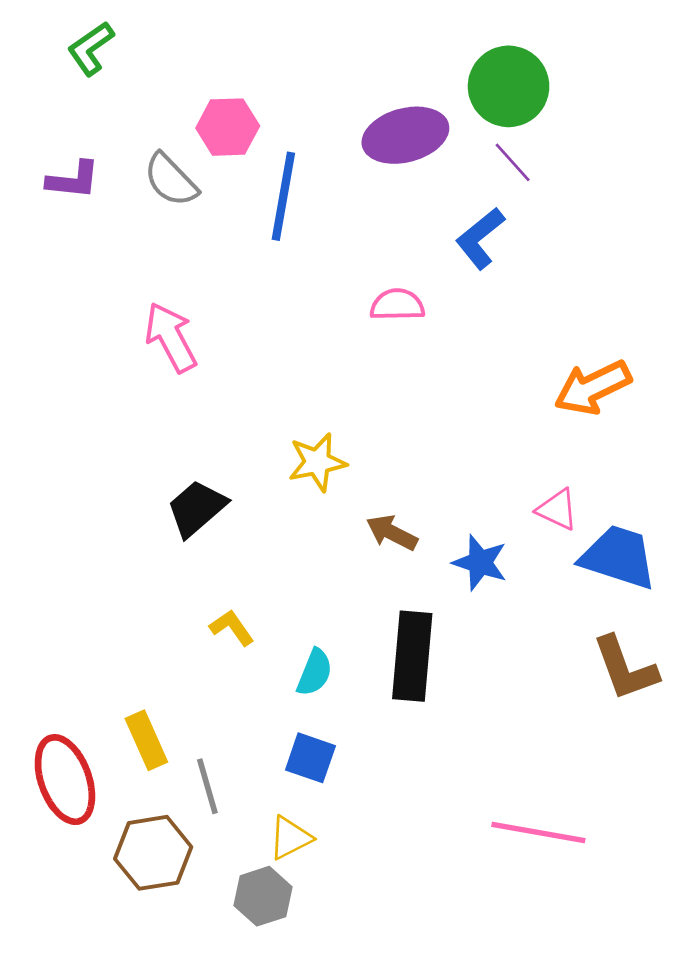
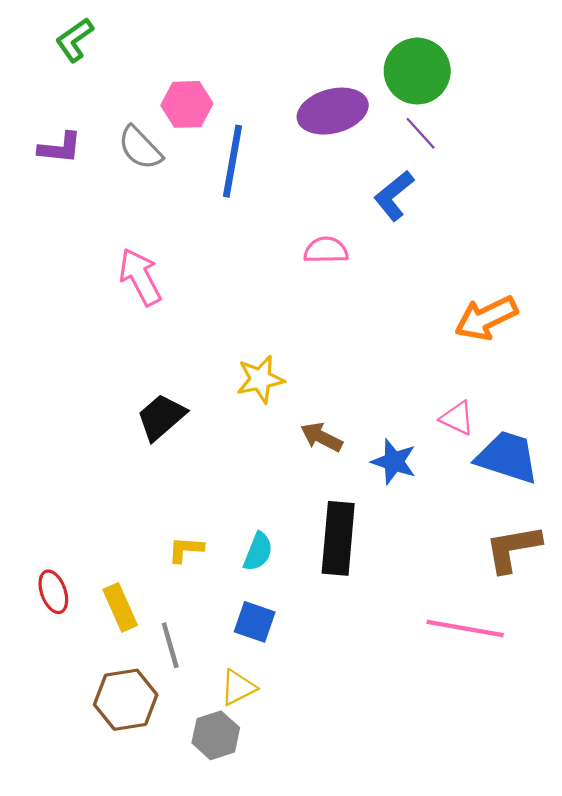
yellow L-shape: (232, 628) -> (186, 549), moved, turned -51
brown L-shape: (625, 668) -> (513, 548), turned 100
red ellipse: (65, 780) -> (53, 592), moved, size x0.6
pink line: (538, 832) -> (465, 628), moved

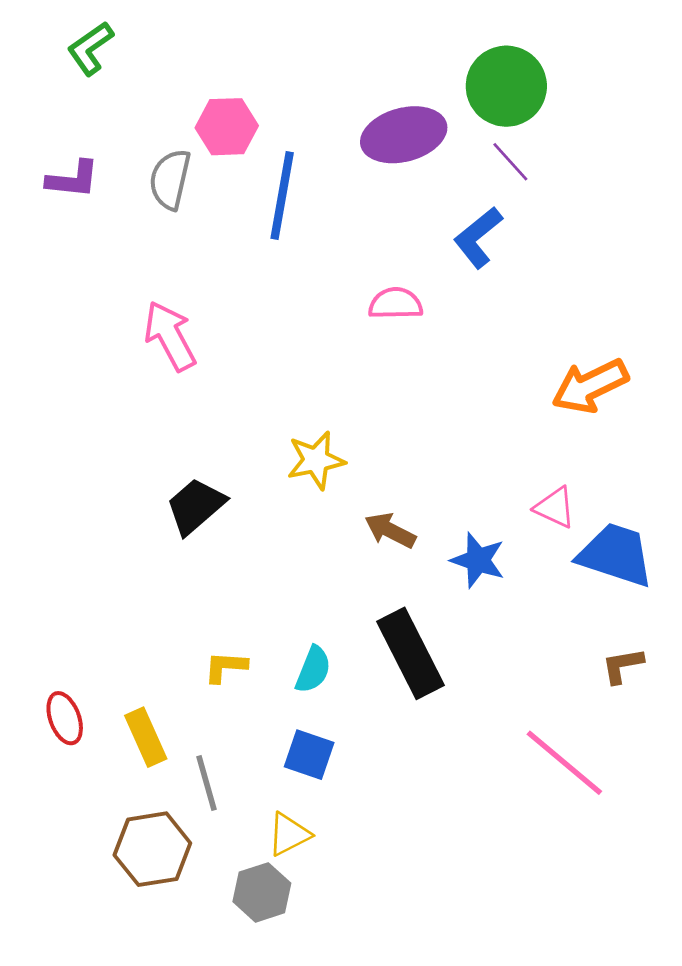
gray semicircle: (140, 148) -> (170, 179), turned 57
black rectangle: (338, 538) -> (410, 653), turned -32
brown L-shape: (513, 548) -> (622, 666), size x0.6
pink line: (465, 628) -> (564, 763), turned 30

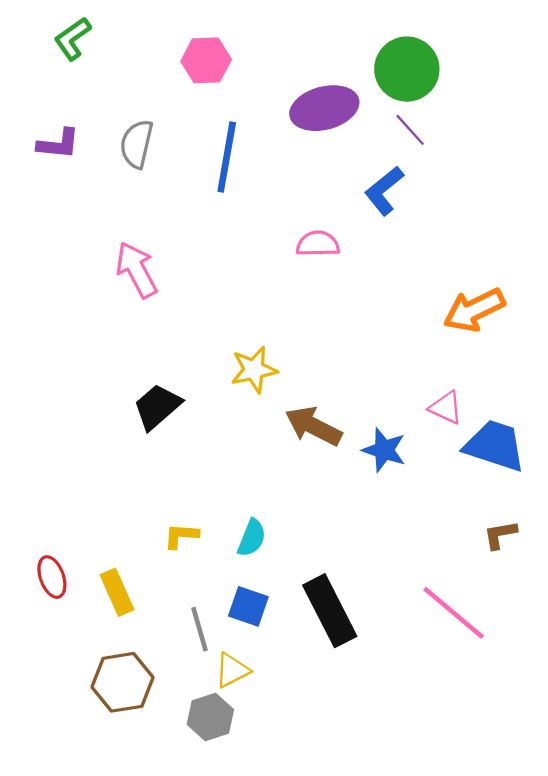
pink hexagon: (227, 127) -> (206, 60), moved
brown arrow: (390, 530) -> (314, 426), size x1.4
black rectangle: (410, 653) -> (330, 611), moved
gray line: (206, 783) -> (200, 629), moved

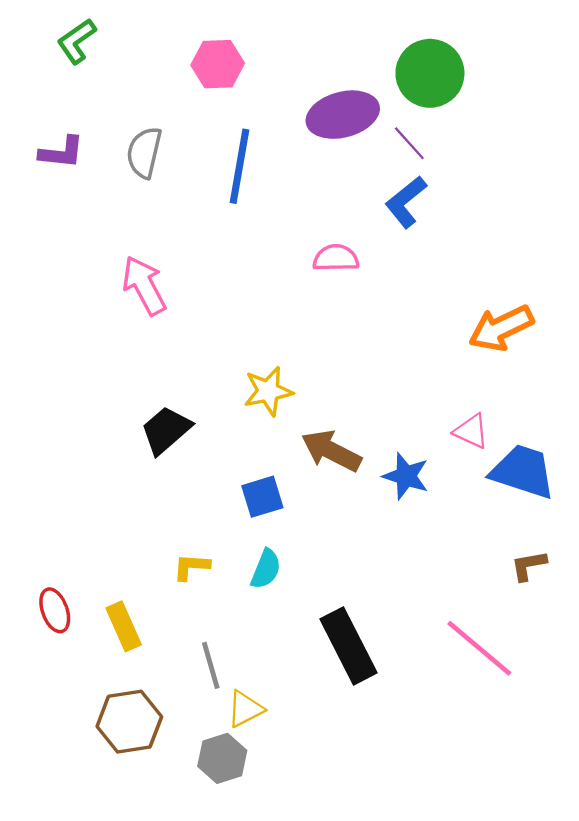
purple line: (410, 130) -> (409, 143), moved
blue square: (248, 606) -> (262, 497), moved, turned -36

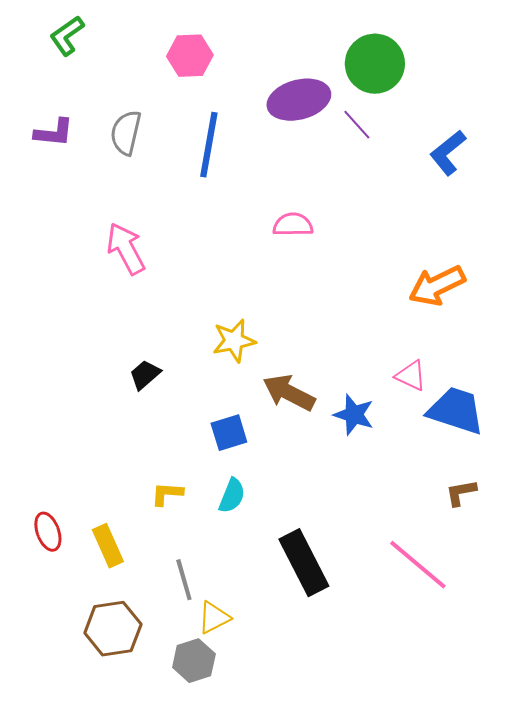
blue L-shape: (406, 202) -> (448, 153), moved
black trapezoid: (166, 430) -> (145, 375), size x0.7

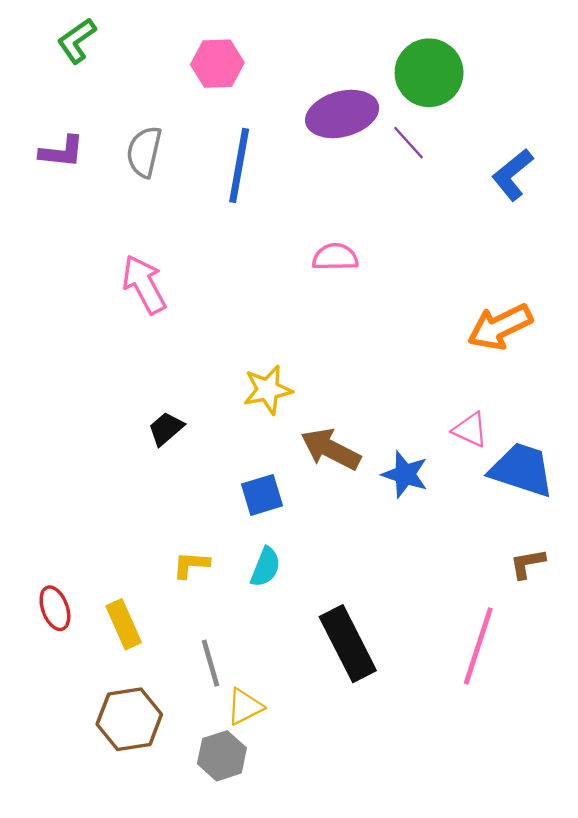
pink line: (418, 565) -> (478, 646), turned 68

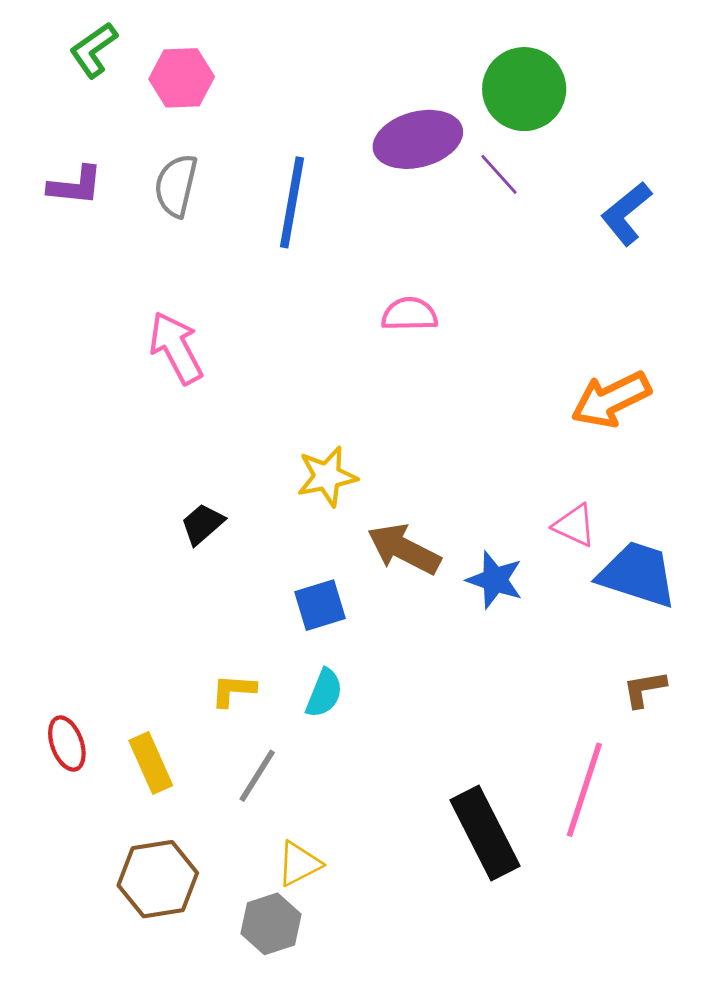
pink hexagon: (217, 64) -> (182, 78), moved
black rectangle: (348, 644) -> (485, 833), moved
gray line: (211, 663) -> (257, 776), moved, turned 48

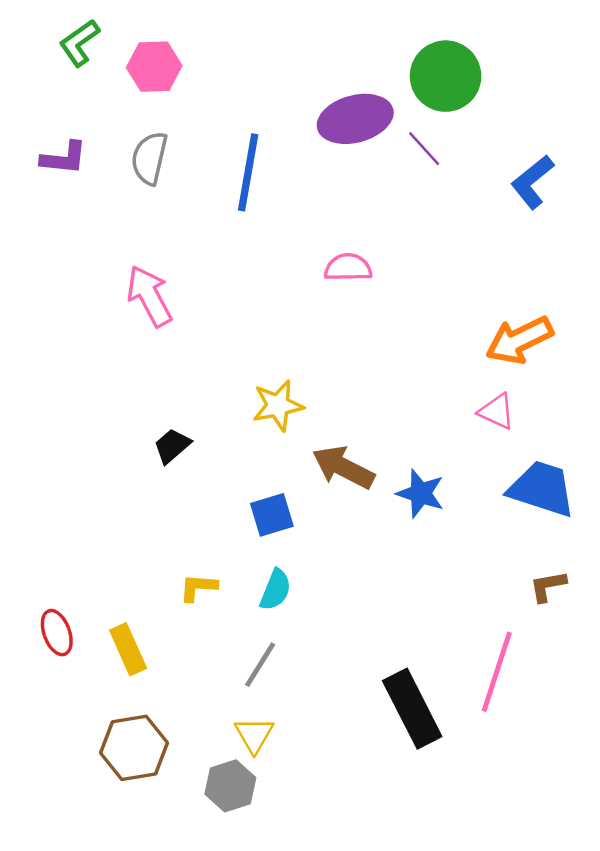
pink triangle: (575, 525) -> (497, 411), moved
gray line: (257, 776) -> (260, 665), moved
yellow triangle: (299, 864) -> (254, 735), turned -33

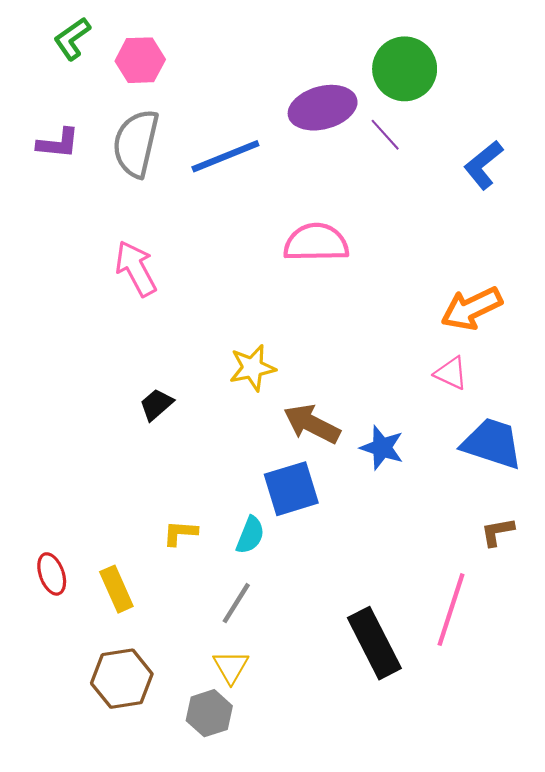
gray semicircle: (149, 158) -> (136, 143), size x1.4
blue line: (248, 172) -> (225, 156), turned 58
pink semicircle: (348, 268) -> (316, 243), size x1.5
blue square: (272, 515) -> (291, 489), moved, size x1.4

